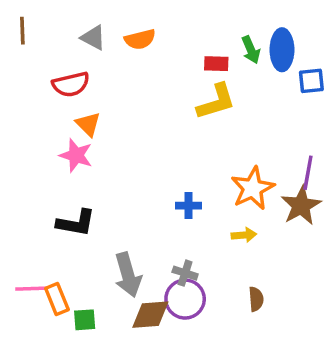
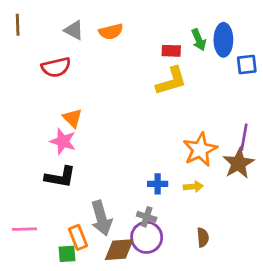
orange triangle: (88, 124) -> (72, 118), moved
pink star: (76, 155) -> (63, 141), moved
blue cross: (189, 206) -> (158, 184), moved
orange rectangle: (57, 299) -> (78, 237), moved

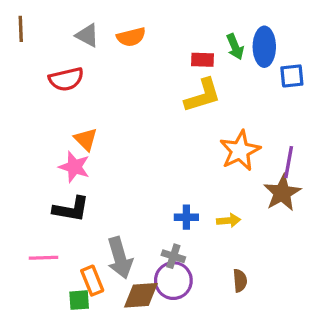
orange star: (200, 150) -> (240, 151), moved
pink line: (24, 229) -> (43, 258), moved

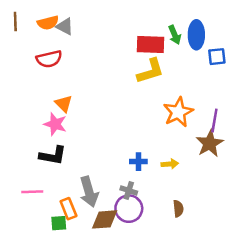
orange semicircle: (131, 37) -> (48, 23), moved
red rectangle: (203, 60) -> (150, 44), size x1.6

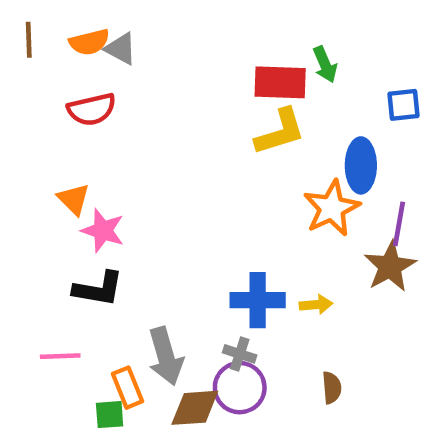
blue ellipse: (196, 35) -> (361, 165), moved
orange triangle: (64, 104) -> (74, 199), moved
blue cross: (138, 162) -> (258, 300), size x1.6

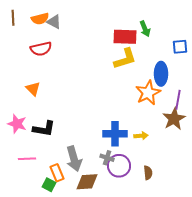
pink star: (103, 231) -> (17, 124), moved
purple circle: (240, 388) -> (119, 166), moved
green square: (110, 415) -> (49, 185), turned 32

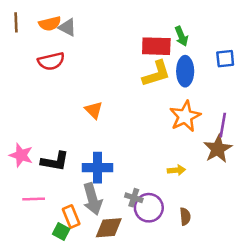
blue ellipse: (161, 74) -> (185, 71), moved
orange triangle: (33, 89) -> (94, 110), moved
blue cross: (115, 134) -> (97, 168), moved

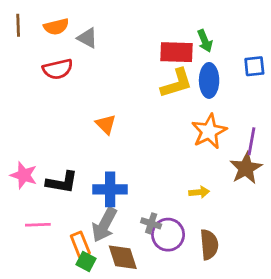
gray triangle: (67, 27) -> (87, 38), moved
gray arrow: (92, 199) -> (104, 225), turned 44
brown semicircle: (185, 216) -> (209, 245), size x1.5
brown diamond: (109, 228) -> (123, 257), turned 76
green square: (61, 232) -> (86, 262), moved

